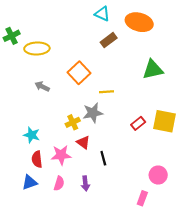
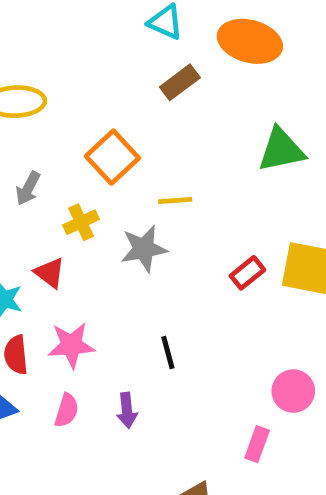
gray arrow: (42, 86) -> (28, 188), turned -88
yellow cross: (73, 122) -> (81, 222), moved
red triangle: (83, 142) -> (50, 273), moved

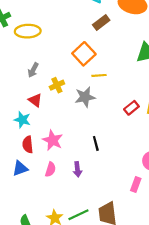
orange square: (112, 157) -> (84, 54), moved
red triangle: (50, 273) -> (35, 100), moved
pink star: (71, 345) -> (53, 140), turned 30

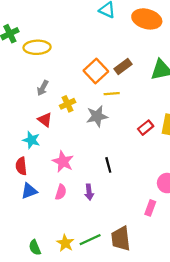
brown rectangle: (101, 22) -> (123, 67), moved
red semicircle: (28, 145) -> (21, 166), moved

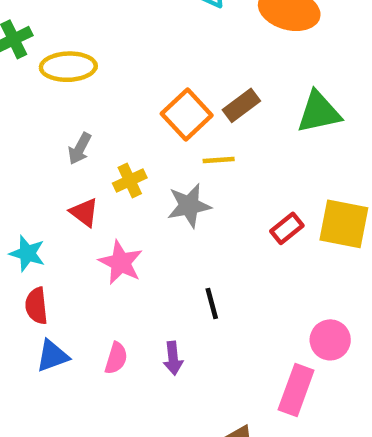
cyan star: (31, 140) -> (27, 253), moved
pink star: (63, 162) -> (121, 263), moved
pink rectangle: (150, 208) -> (296, 390), size x1.5

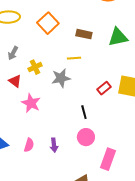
brown rectangle: (241, 105) -> (84, 34), turned 49
orange square: (187, 115) -> (48, 23), moved
black line: (212, 304) -> (84, 112), moved
pink circle: (330, 340) -> (86, 137), moved

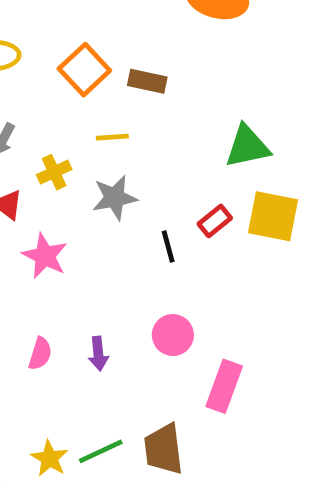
brown rectangle: (84, 34) -> (147, 81), moved
green triangle: (118, 37) -> (247, 146), moved
yellow line: (74, 58) -> (112, 137), moved
black line: (84, 112) -> (168, 247), moved

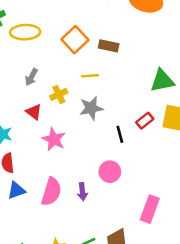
pink circle: (173, 335) -> (110, 172), moved
pink semicircle: (40, 354) -> (51, 192), size x1.6

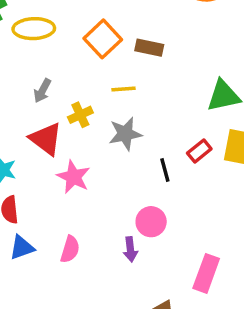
red triangle: (34, 112) -> (46, 139), size x1.5
pink semicircle: (51, 192) -> (70, 249), size x0.7
purple arrow: (82, 192) -> (130, 249), moved

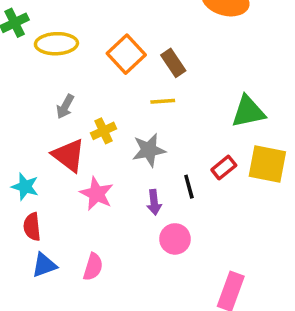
brown rectangle: (149, 48) -> (173, 63), turned 44
yellow line: (123, 89) -> (163, 101), moved
purple arrow: (130, 249) -> (154, 202), moved

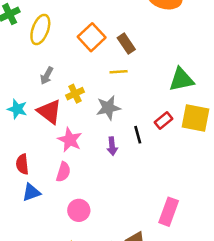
yellow ellipse: (56, 44) -> (40, 29), turned -68
cyan star: (25, 187) -> (17, 109), moved
pink circle: (175, 239) -> (79, 210), moved
pink semicircle: (93, 267) -> (63, 172), moved

